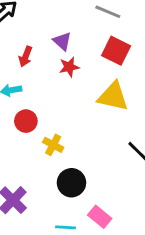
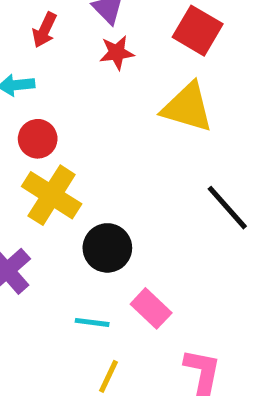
yellow cross: (53, 145) -> (52, 195), moved, size x1.6

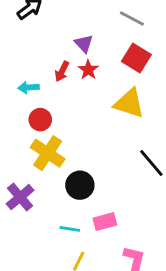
red arrow: (44, 30) -> (62, 71), moved
red star: (117, 53) -> (88, 70), turned -30
pink rectangle: (151, 308) -> (105, 222), turned -60

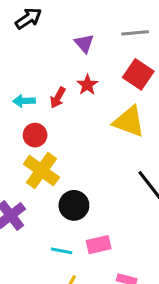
gray line: (132, 19) -> (135, 33), turned -35
purple triangle: (84, 44) -> (84, 43), moved
red arrow: (62, 71) -> (58, 98), moved

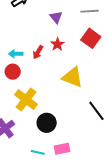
yellow triangle: (129, 122) -> (72, 77), moved
red circle: (35, 135) -> (13, 72), moved

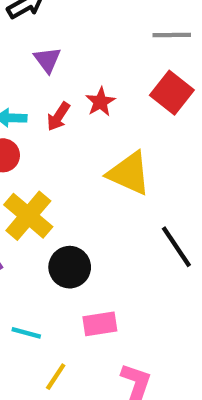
purple triangle: (56, 17) -> (47, 60), moved
cyan line: (38, 152) -> (26, 333), moved

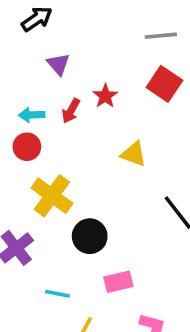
yellow triangle: (129, 173) -> (134, 154), size x0.7

